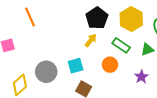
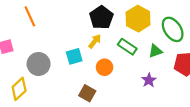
orange circle: (110, 65) -> (105, 67), moved
cyan square: (76, 66) -> (74, 56), moved
gray circle: (46, 72) -> (39, 64), moved

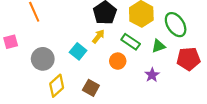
cyan square: (74, 56) -> (78, 51), turned -35
orange circle: (105, 67) -> (118, 61), moved
yellow diamond: (19, 89) -> (57, 86), moved

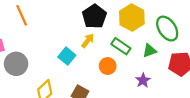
gray circle: (43, 59) -> (16, 64), moved

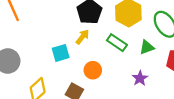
cyan square: (67, 56) -> (61, 53), turned 35
orange circle: (108, 66) -> (93, 70), moved

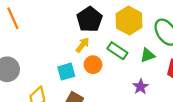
cyan square: (61, 53) -> (66, 72), moved
orange circle: (93, 70) -> (93, 65), moved

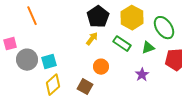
orange circle: (93, 65) -> (101, 67), moved
cyan square: (66, 72) -> (49, 62), moved

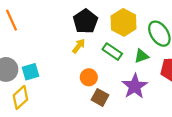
purple star: (142, 75) -> (135, 86), size x1.6
yellow diamond: (53, 85) -> (20, 97), moved
brown square: (85, 87) -> (100, 97), moved

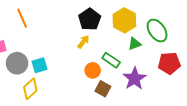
green rectangle: (112, 52) -> (111, 60), moved
green triangle: (141, 56) -> (135, 44), moved

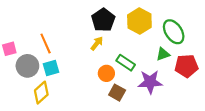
orange line: (22, 18) -> (46, 43), moved
green triangle: (135, 44) -> (163, 54), moved
purple star: (135, 79) -> (150, 82), turned 30

